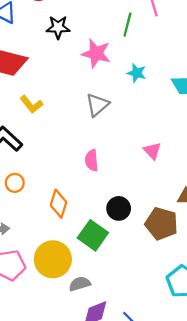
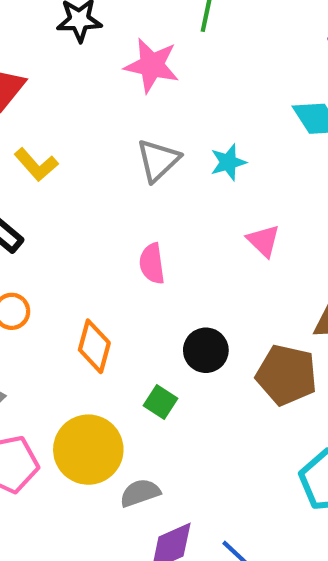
cyan star: (137, 73) -> (228, 162), moved, turned -30
green square: (93, 235) -> (160, 402), size x0.6

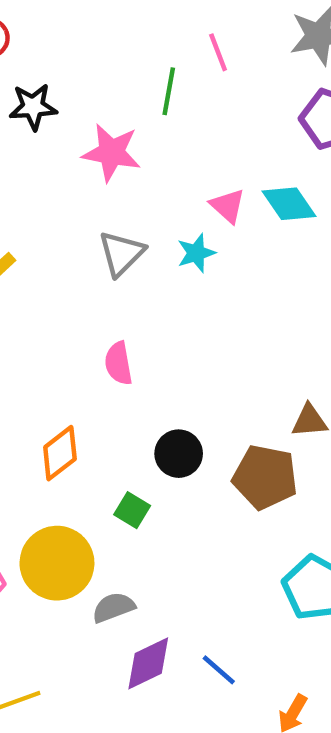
pink triangle: (263, 241) -> (228, 206), moved
orange diamond: (94, 346) -> (60, 453), turned 39

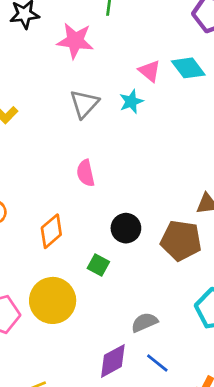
gray semicircle: (113, 607) -> (144, 322), moved

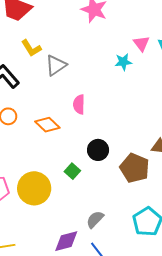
gray triangle: (84, 104) -> (56, 65), moved
orange diamond: (51, 231) -> (47, 125), moved, turned 70
gray semicircle: (144, 322) -> (95, 219), turned -36

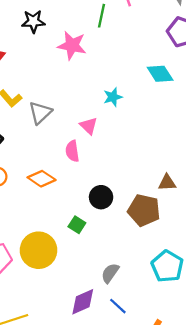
pink triangle: (141, 43) -> (89, 126), moved

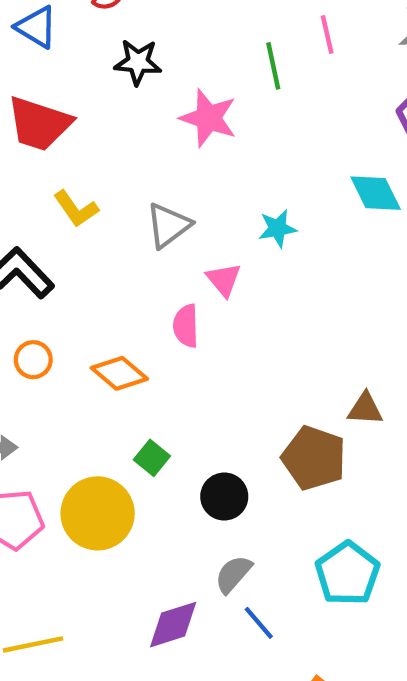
green line: (101, 16) -> (273, 66), turned -30
gray triangle: (40, 113) -> (168, 225), moved
black circle: (101, 197) -> (224, 496), moved
green square: (77, 225) -> (152, 458), moved
blue line: (118, 306) -> (259, 623), moved

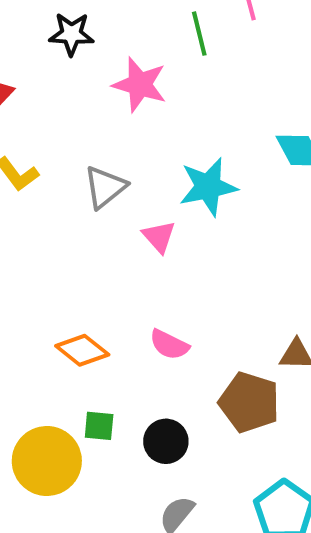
cyan star: (277, 228) -> (208, 187), size x1.6
pink semicircle: (186, 326) -> (169, 345), moved, turned -60
orange diamond: (119, 373) -> (82, 350), moved
green square: (152, 458) -> (99, 426), moved, turned -32

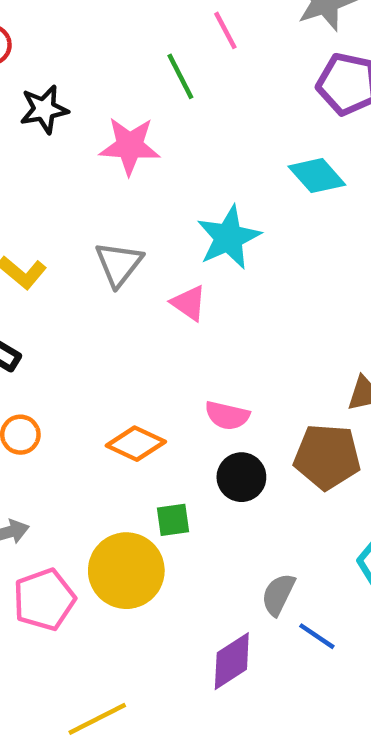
black circle: (166, 441) -> (241, 477), moved

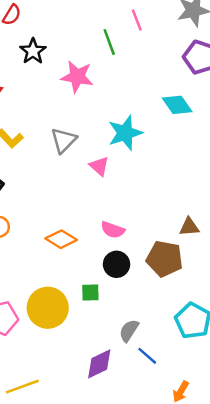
black star: (44, 109) -> (33, 51), turned -30
green square: (173, 520) -> (90, 292), moved

